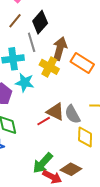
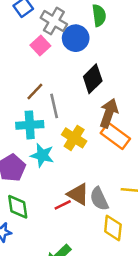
brown line: (15, 21) -> (35, 91), moved
black diamond: (40, 22) -> (93, 79), moved
brown arrow: (60, 49) -> (109, 113), moved

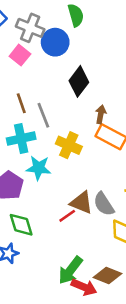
brown line: (35, 91) -> (21, 103), turned -54
brown arrow: (109, 113) -> (101, 114), size x0.6

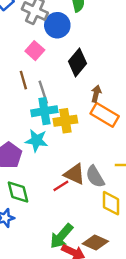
pink square: (20, 55) -> (35, 51), moved
cyan cross: (21, 139) -> (44, 111), moved
yellow cross: (69, 145) -> (65, 121), turned -35

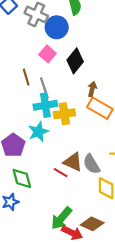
pink square: (35, 51) -> (47, 54), moved
cyan star: (37, 140) -> (38, 132), turned -30
red line: (61, 186) -> (61, 173), turned 64

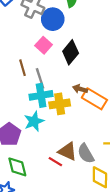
brown arrow: (92, 89) -> (80, 89), moved, turned -88

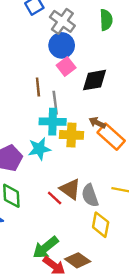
blue circle: (53, 19) -> (62, 45), moved
black diamond: (71, 52) -> (94, 80), turned 30

